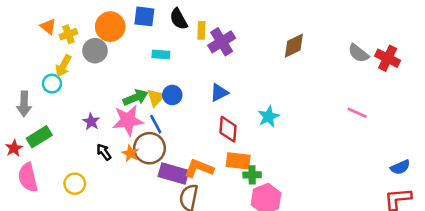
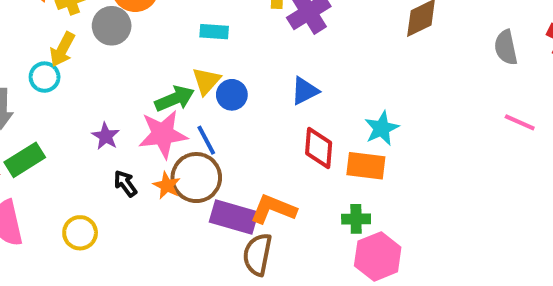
gray semicircle: (358, 53) -> (506, 47), moved, turned 40
yellow triangle: (156, 98) -> (206, 81), moved
orange rectangle: (238, 161) -> (366, 166), moved

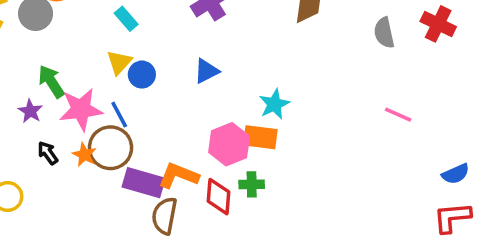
cyan rectangle: (214, 32) -> (126, 19), turned 45
green arrow: (175, 99) -> (51, 81), moved, turned -100
pink line: (520, 122) -> (398, 115), moved
red diamond: (319, 148) -> (219, 197), moved
pink hexagon: (378, 256) -> (229, 144), moved

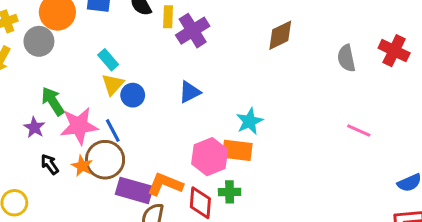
cyan rectangle: (126, 19) -> (108, 60), moved

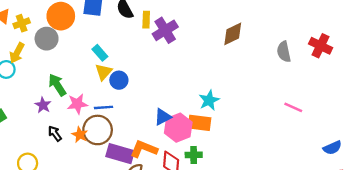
blue triangle: (190, 92) -> (163, 117), moved
pink star: (79, 126) -> (77, 104), size x0.7
blue line: (113, 130) -> (103, 107), turned -66

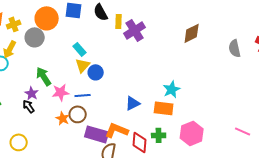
pink line: (293, 107) -> (243, 131), moved
pink hexagon: (178, 128) -> (192, 133), moved
brown circle: (98, 130) -> (78, 114), size x0.7
black arrow: (55, 134) -> (29, 106), moved

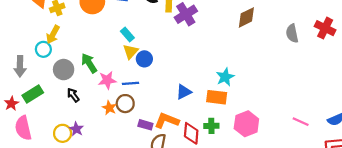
gray circle: (35, 37) -> (64, 70), moved
purple star: (32, 93) -> (76, 129), moved
purple rectangle: (97, 134) -> (145, 125), size x0.6

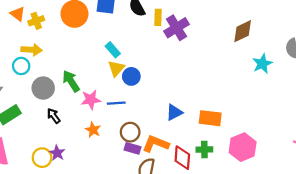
yellow arrow: (53, 34) -> (32, 50), turned -114
cyan star: (225, 77) -> (262, 64), moved
brown circle: (125, 104) -> (130, 132), moved

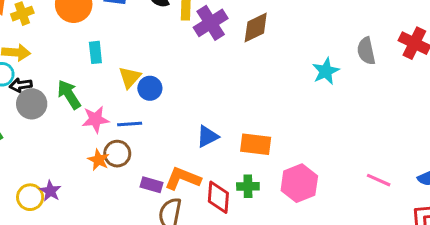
brown diamond: (243, 31) -> (256, 28), moved
cyan rectangle: (113, 50) -> (95, 52), moved, turned 35
black arrow: (54, 116) -> (21, 85), moved, turned -63
brown circle: (130, 132) -> (117, 154), moved

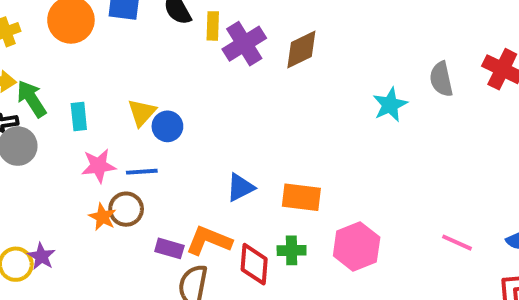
cyan rectangle: (95, 52) -> (79, 116), moved
green arrow: (69, 94) -> (32, 99), moved

